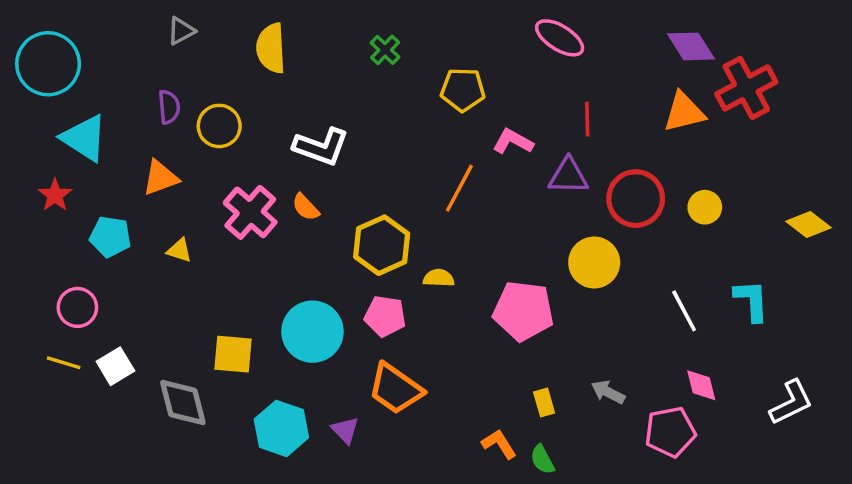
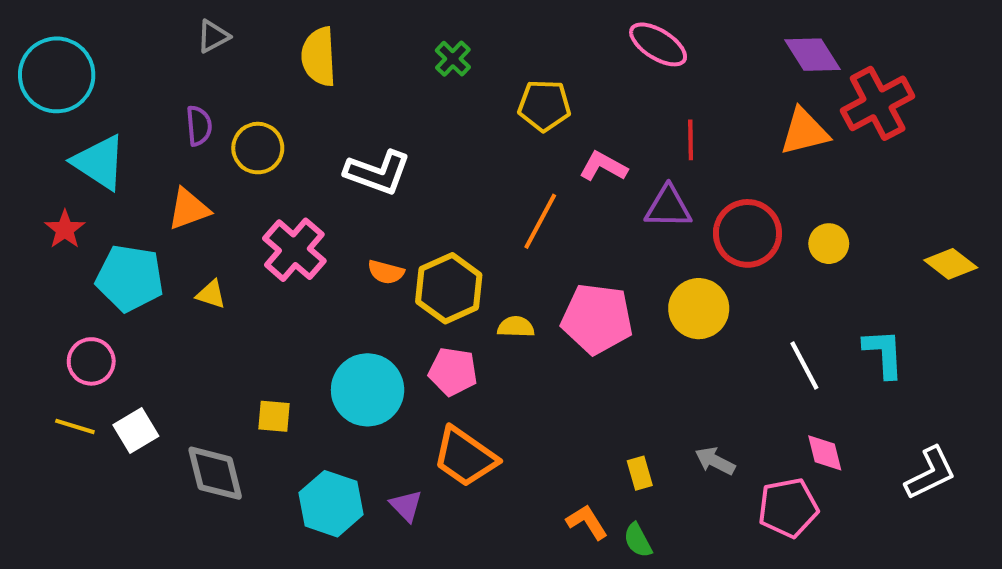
orange semicircle: (306, 207) -> (386, 272), moved, turned -32
cyan pentagon: (110, 237) -> (130, 278), size x1.4
pink pentagon: (523, 311) -> (597, 319), moved
yellow square: (233, 354) -> (274, 416), size x0.7

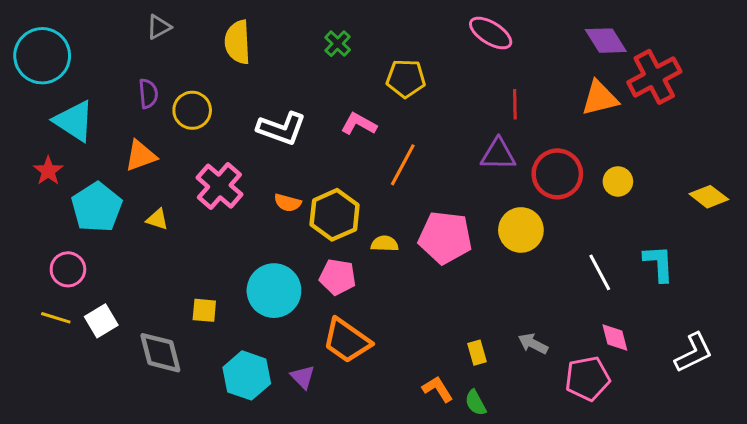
pink L-shape: (603, 166) -> (359, 124), moved
cyan pentagon: (130, 278) -> (97, 207), turned 30

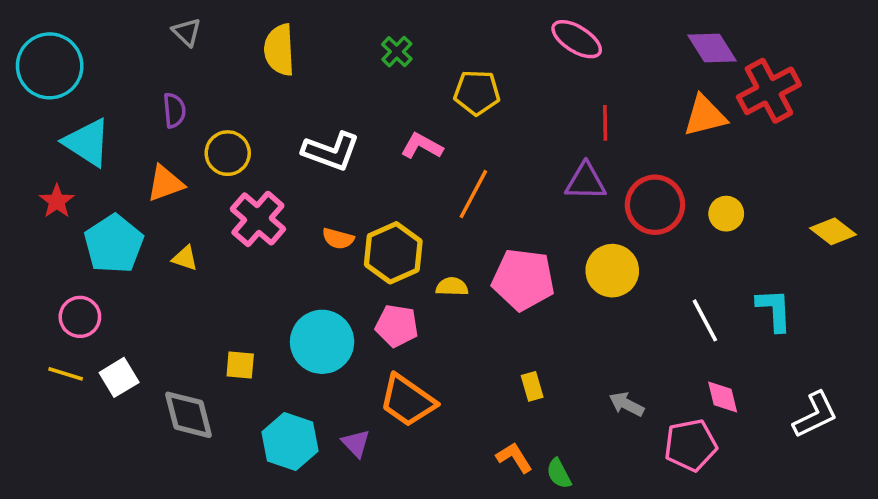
gray triangle: (159, 27) -> (187, 32), turned -48
yellow circle: (192, 110) -> (228, 153), moved
yellow rectangle: (477, 353) -> (532, 386), moved

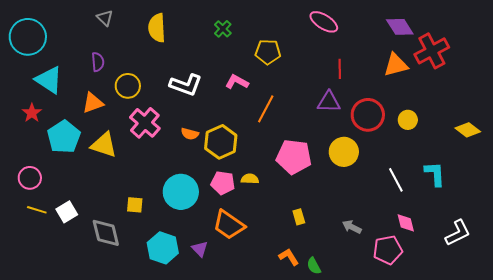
yellow triangle: (185, 258) -> (104, 145), size x1.8
yellow semicircle: (452, 287) -> (250, 179), moved
pink circle: (80, 317) -> (30, 178), moved

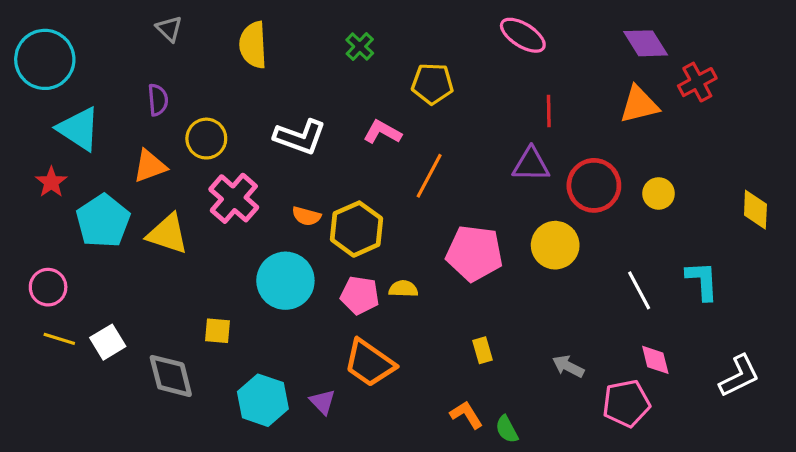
red cross: (432, 51) -> (697, 82), size x0.7
yellow diamond: (468, 130) -> (755, 210), turned 55
cyan circle: (181, 192) -> (285, 281), moved

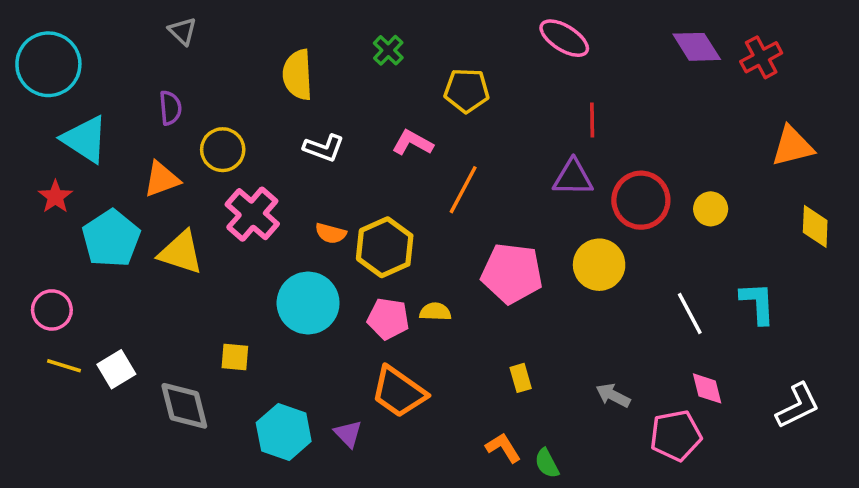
yellow semicircle: (253, 45) -> (298, 75), moved
red cross: (697, 82) -> (761, 57), moved
orange triangle: (639, 105) -> (793, 146), moved
white L-shape: (300, 137) -> (324, 148), size x0.7

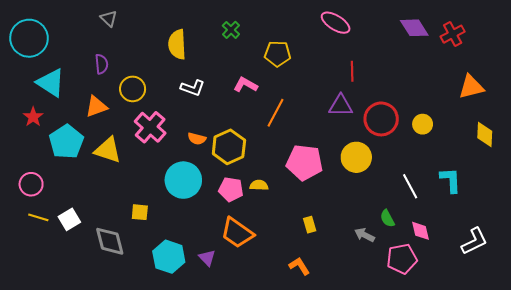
green semicircle: (547, 463) -> (387, 218), moved

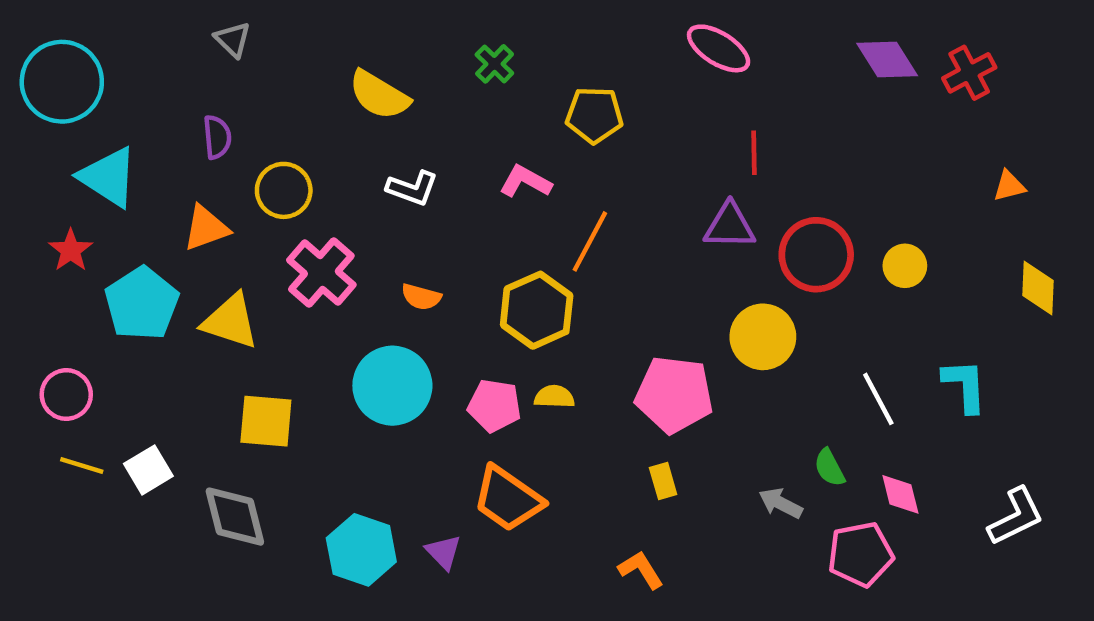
yellow semicircle: (177, 44) -> (379, 95), turned -56
orange triangle: (471, 87) -> (1009, 186), size x0.6
yellow hexagon: (229, 147) -> (537, 310), moved
pink pentagon: (304, 162) -> (674, 394), moved
yellow square: (140, 212) -> (266, 421), moved, size x1.5

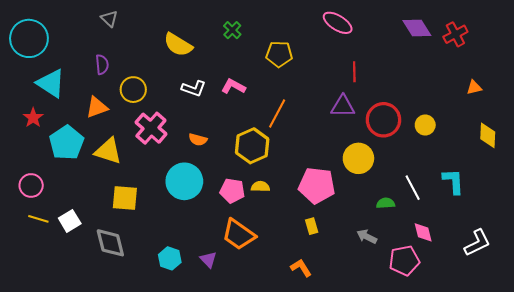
pink L-shape: (526, 182) -> (233, 86), moved
green semicircle: (829, 468) -> (386, 203), moved, turned 114
cyan hexagon: (361, 550) -> (170, 258), size x0.7

